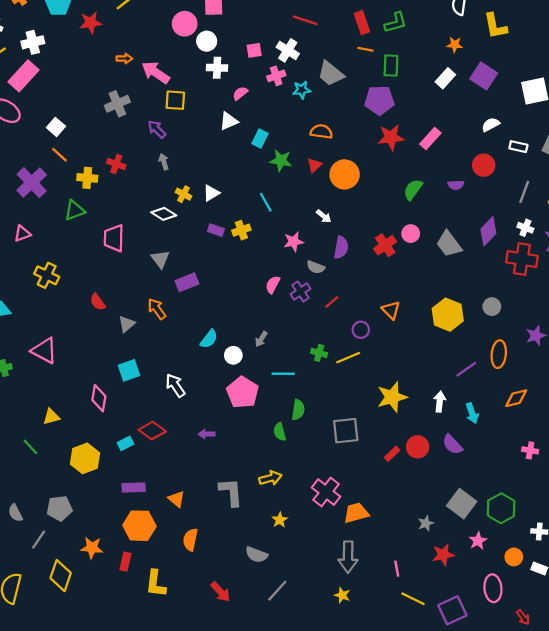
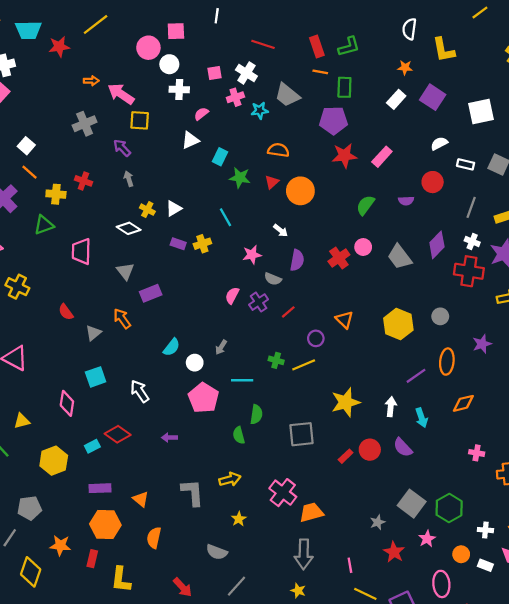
red star: (443, 555) -> (394, 552), turned -30

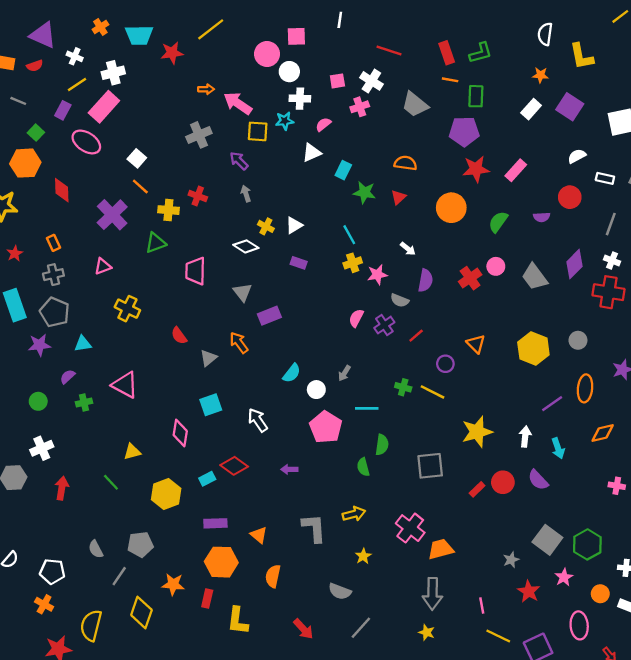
cyan star: (260, 110) -> (285, 121), moved
orange circle: (300, 191) -> (451, 208), moved
yellow cross: (202, 244) -> (353, 263), moved
yellow line: (304, 365) -> (432, 392), turned 50

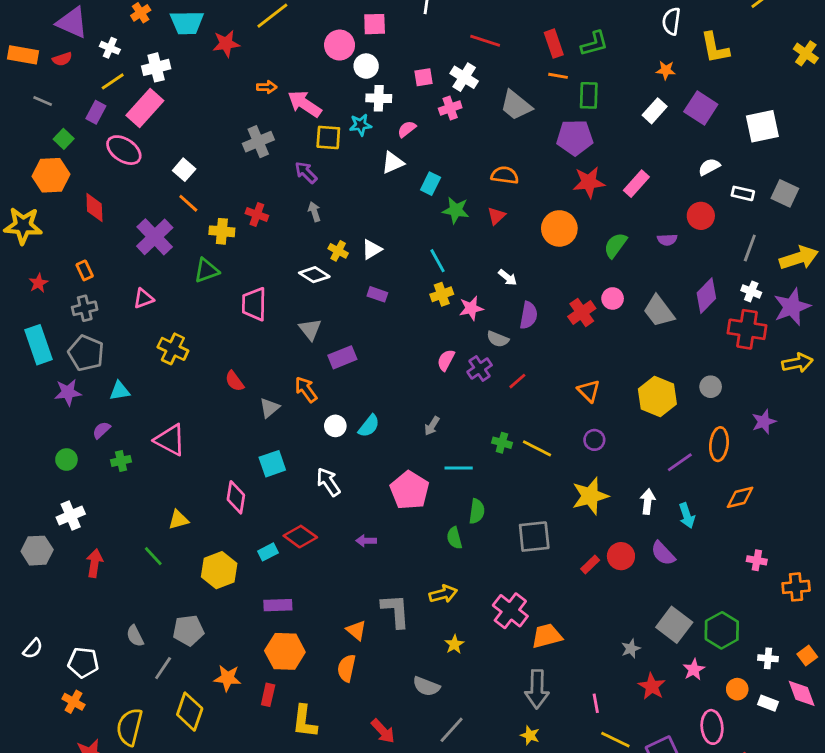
purple circle: (445, 364) -> (594, 440), moved
white circle: (316, 390) -> (335, 426), moved
orange triangle: (259, 535) -> (356, 630), moved

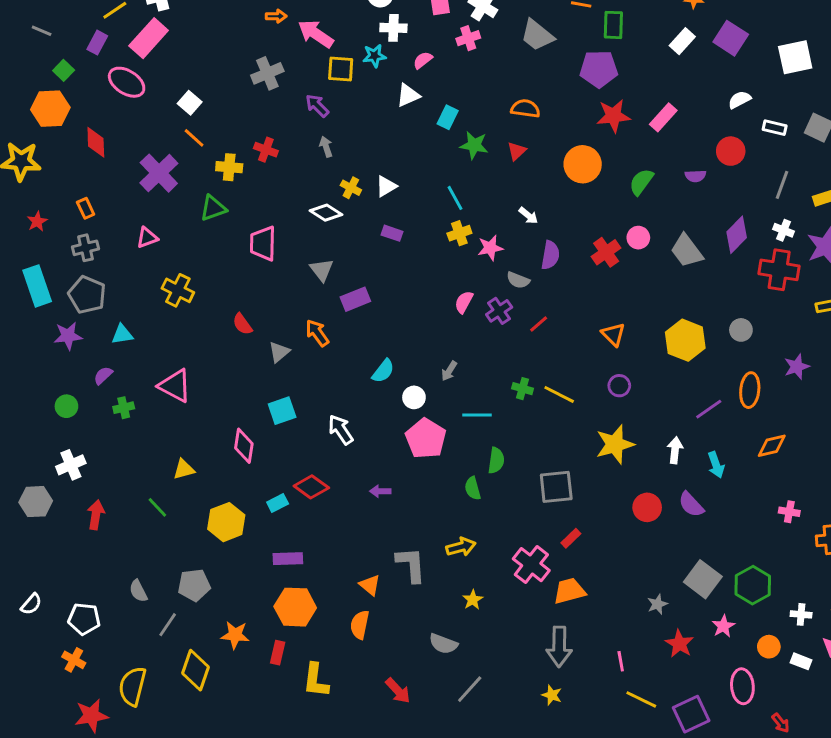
white circle: (335, 426) -> (414, 397), moved
red rectangle: (590, 565) -> (571, 538), moved

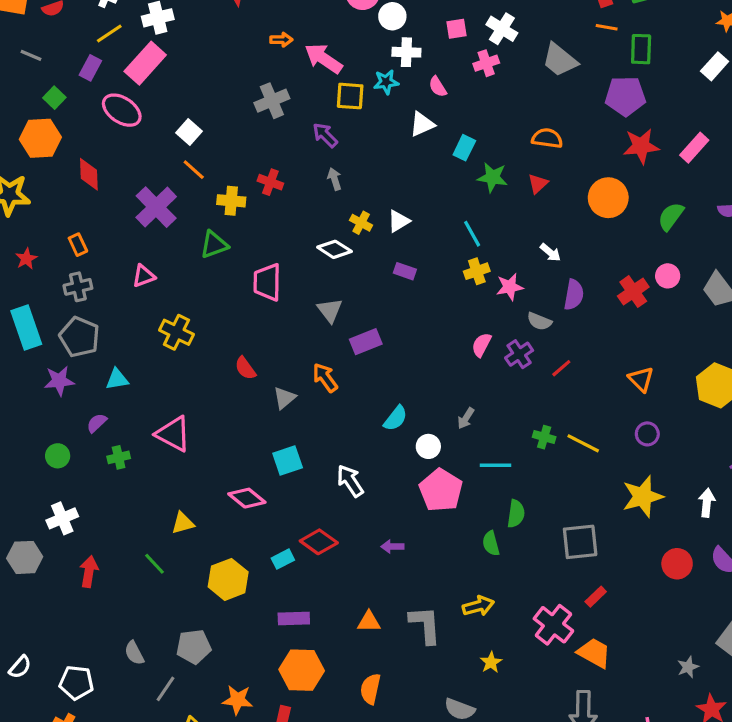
pink semicircle: (423, 60) -> (438, 87), turned -84
pink diamond: (244, 446) -> (247, 498), turned -60
orange triangle: (370, 585) -> (369, 622), moved, turned -40
orange trapezoid: (569, 591) -> (594, 653), turned 44

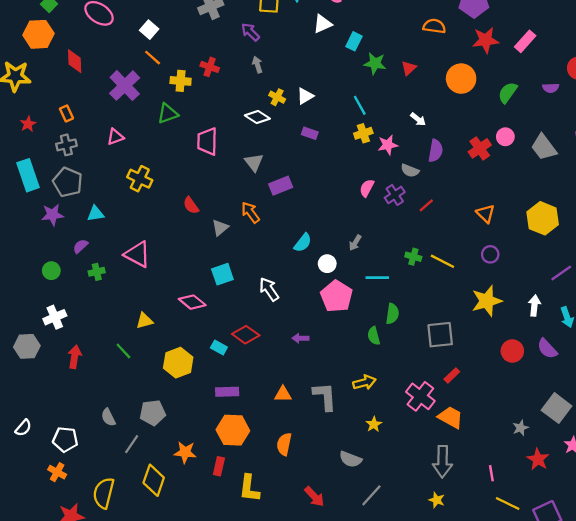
orange semicircle: (547, 138) -> (434, 26), moved
cyan rectangle: (283, 559) -> (219, 347), turned 56

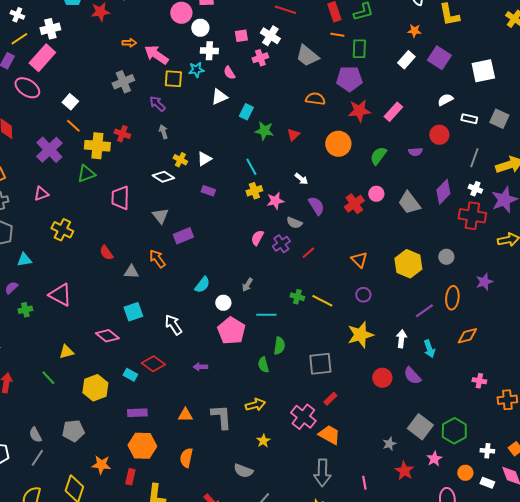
yellow cross: (181, 81) -> (97, 146), size x1.4
purple semicircle: (435, 151) -> (316, 206), turned -42
gray triangle: (220, 228) -> (131, 272), turned 42
gray line: (132, 444) -> (37, 458), moved

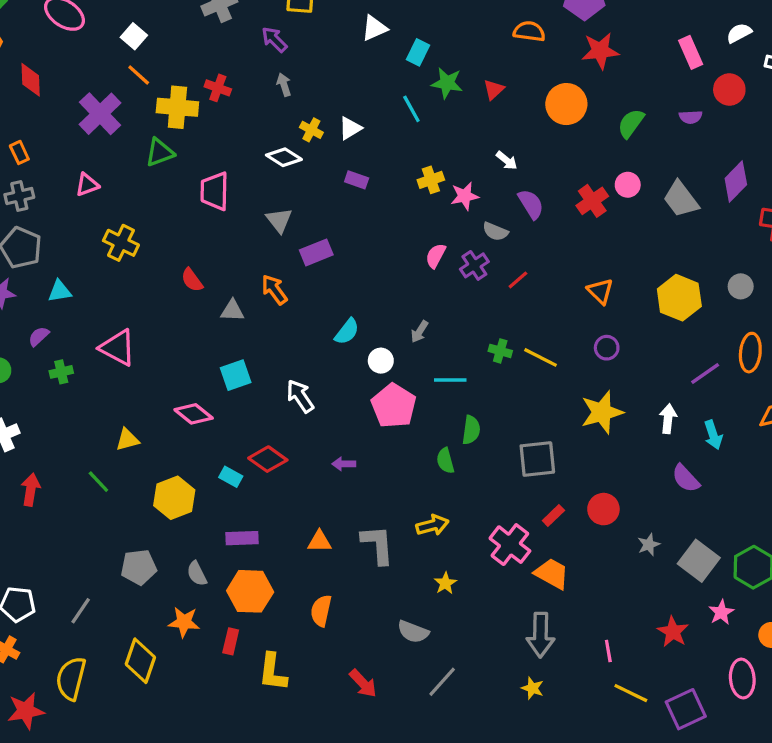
pink rectangle: (393, 112) -> (691, 52), moved, turned -66
cyan line: (251, 167) -> (411, 109), moved
red circle: (382, 378) -> (603, 509), moved
gray semicircle: (35, 435) -> (197, 574), moved
gray star: (389, 444) -> (649, 545), moved

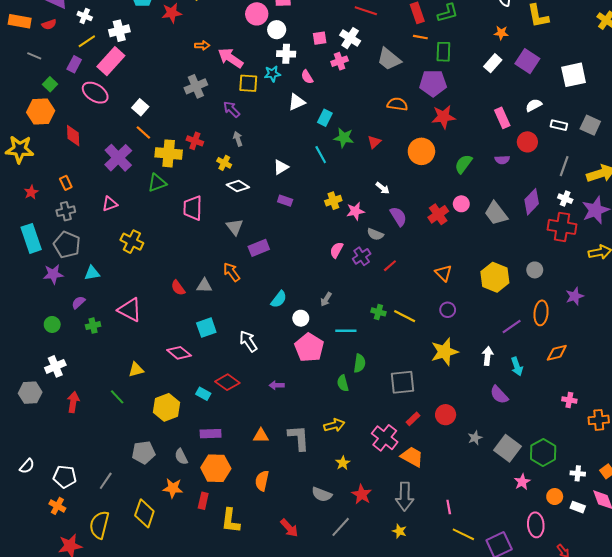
yellow cross: (311, 130) -> (224, 163), moved
red semicircle: (192, 280) -> (178, 288), moved
red star: (673, 632) -> (362, 494), moved

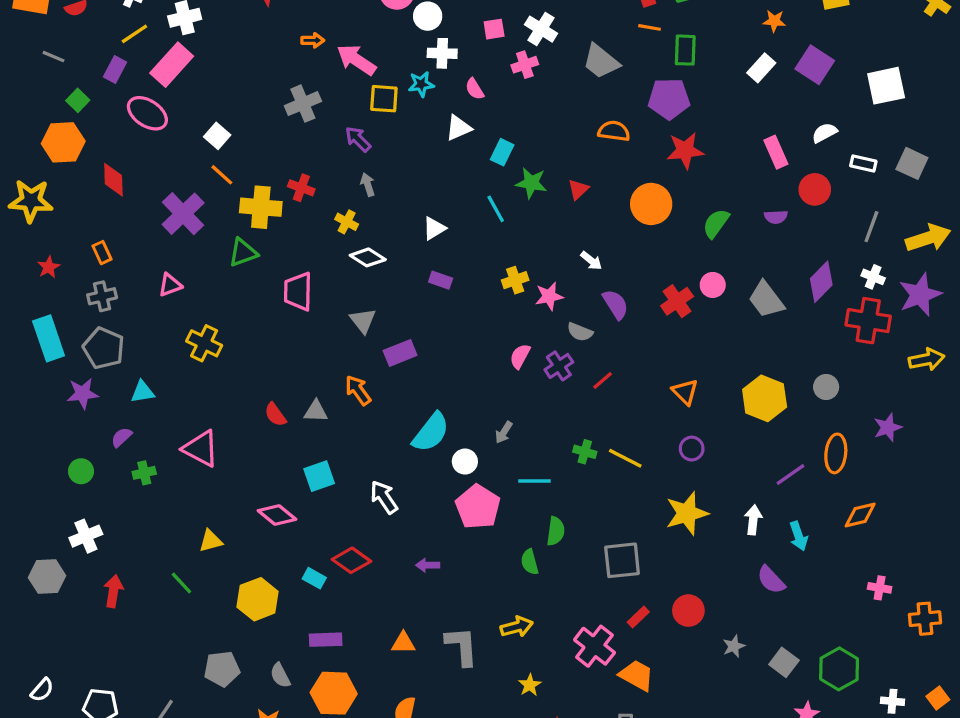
cyan semicircle: (279, 299) -> (431, 432), size x1.5
gray square: (507, 448) -> (784, 662), size x0.7

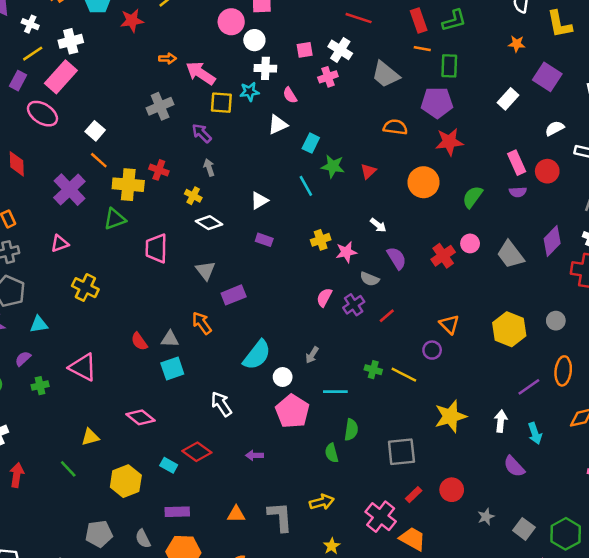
white rectangle: (761, 68) -> (508, 99), moved
pink rectangle: (776, 152) -> (517, 163), moved
purple circle: (692, 449) -> (432, 350), moved
cyan square: (319, 476) -> (172, 368), moved

